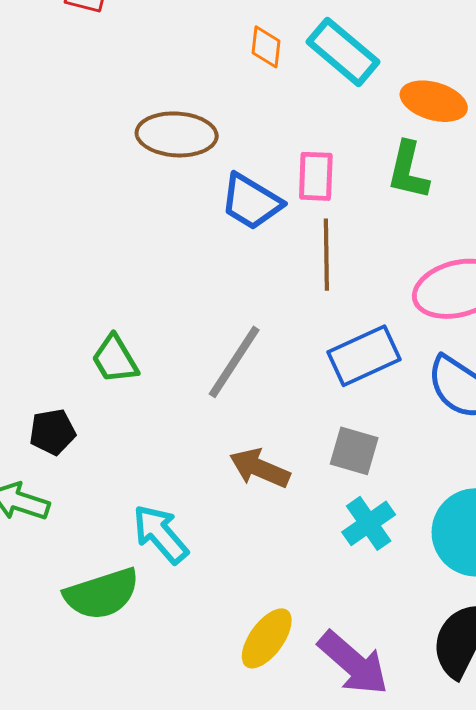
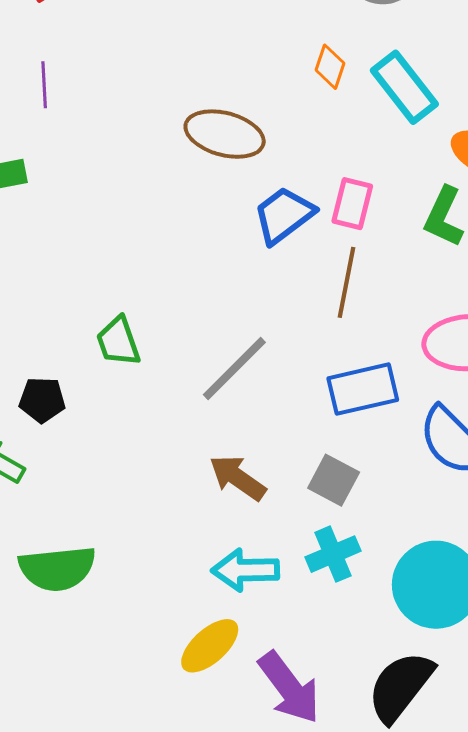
blue trapezoid: (251, 202) -> (284, 215), turned 100
cyan arrow: (160, 534) -> (245, 570), moved, turned -62

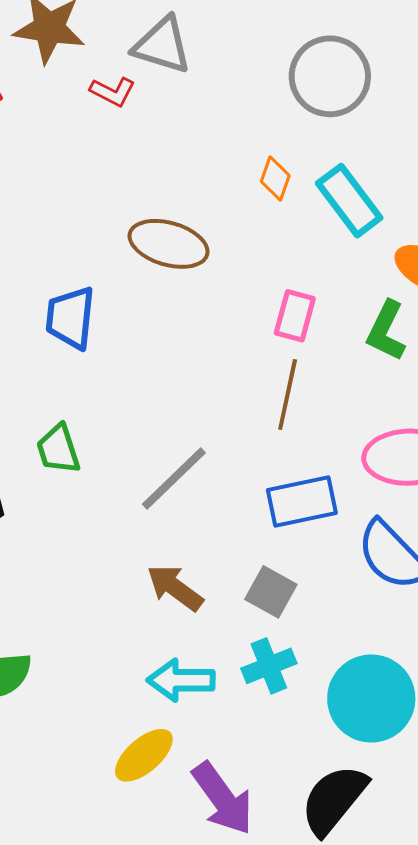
blue trapezoid: (284, 215) -> (70, 318), moved, turned -48

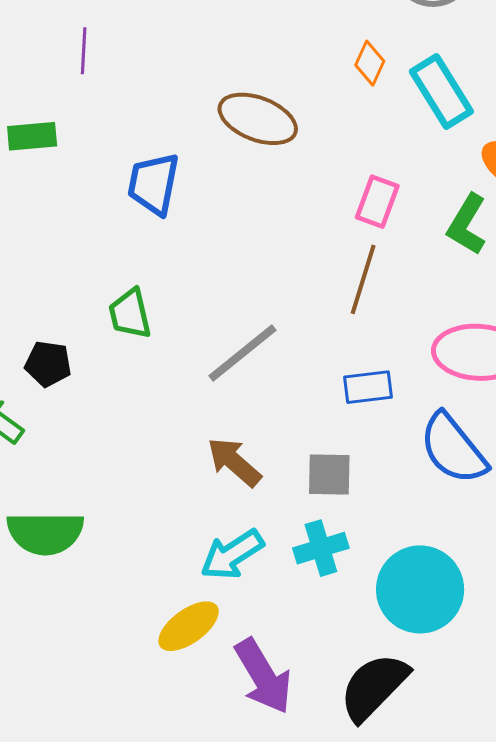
blue rectangle: (302, 501) -> (368, 387), size x0.7
gray square: (271, 592) -> (329, 475), turned -33
cyan arrow: (181, 680) -> (232, 555), turned -38

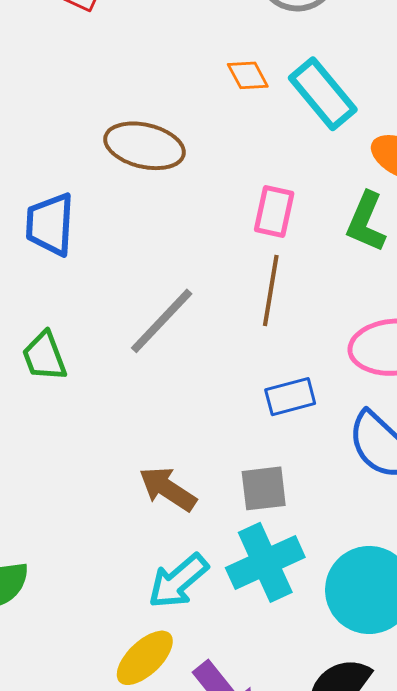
orange diamond: (370, 63) -> (248, 75), turned -45
gray line: (243, 353) -> (162, 321), moved
cyan cross: (321, 548) -> (265, 562), size x1.4

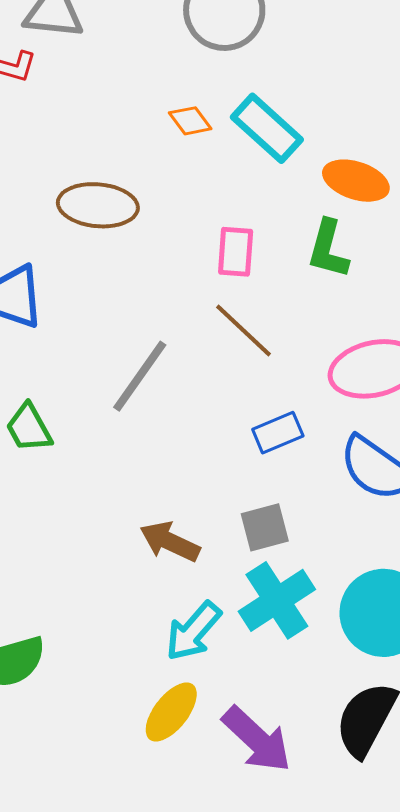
brown line: (271, 290) -> (243, 330), turned -48

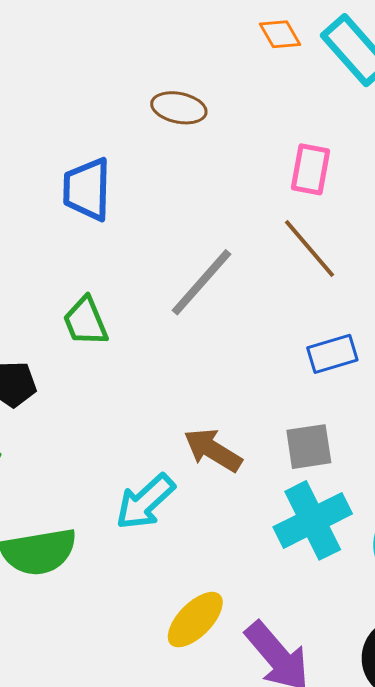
brown ellipse: (98, 205) -> (179, 108), size x0.7
cyan arrow: (193, 631) -> (145, 502), moved

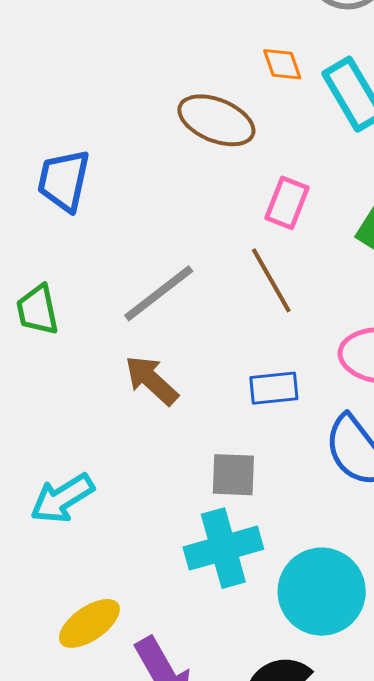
brown ellipse: (179, 108) -> (216, 120), moved, size x1.4
brown arrow: (213, 450) -> (152, 380), moved

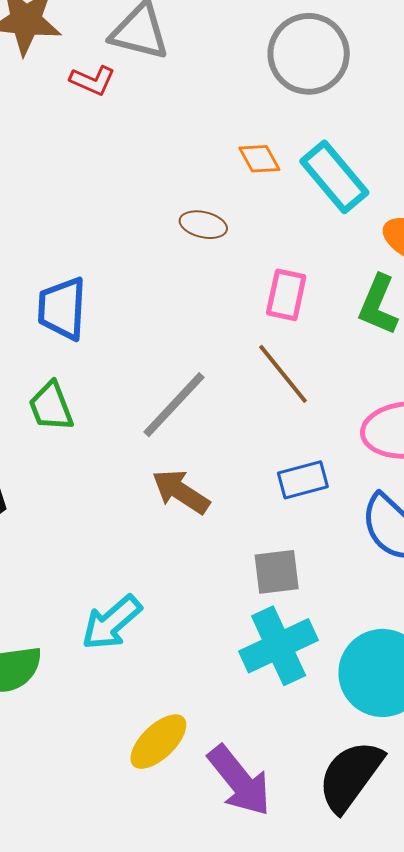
brown ellipse: (216, 120) -> (203, 225), size x0.6
green trapezoid: (37, 310) -> (51, 406), moved

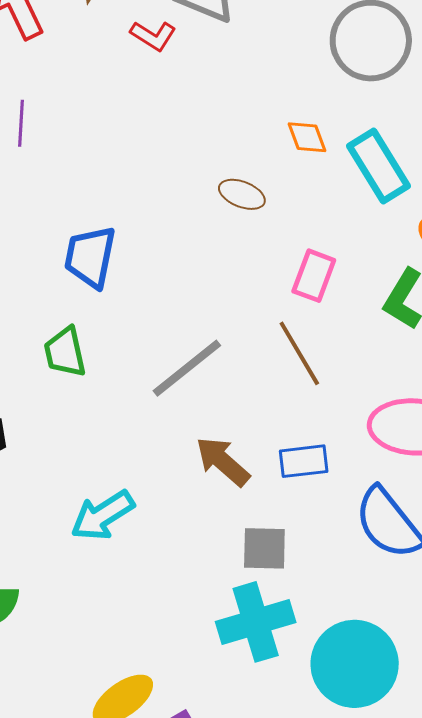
brown arrow: (181, 492) -> (223, 461), moved
cyan arrow: (112, 623) -> (103, 515), moved

